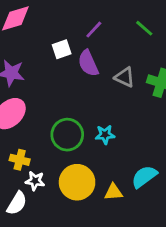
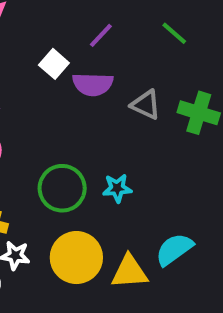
white square: (62, 49) -> (54, 64), turned -30
purple semicircle: (88, 63) -> (93, 84), turned -64
yellow triangle: (113, 192) -> (129, 272), size x1.4

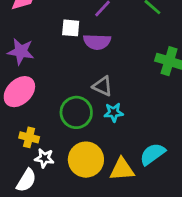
white square: (54, 64) -> (71, 28), turned -36
gray triangle: (146, 105) -> (103, 86), moved

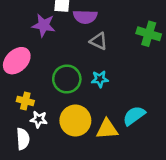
purple star: (21, 51) -> (44, 25), moved
gray triangle: (103, 86) -> (99, 41), moved
white semicircle: (26, 180) -> (23, 139), turned -35

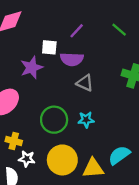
purple star: (44, 25) -> (32, 68), turned -30

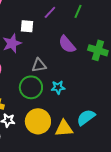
green line: (119, 30) -> (78, 11), moved, turned 72
purple semicircle: (72, 59) -> (67, 44), moved, turned 48
gray triangle: (85, 83) -> (39, 65), moved, turned -35

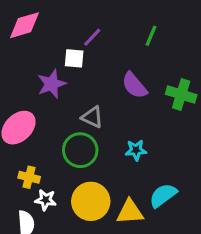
purple line: (50, 12) -> (92, 37), moved
gray triangle: (39, 65) -> (92, 117), turned 35
cyan star: (58, 87) -> (136, 150), moved

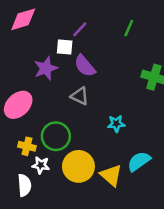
purple semicircle: (134, 85) -> (85, 66), moved
green circle: (80, 150) -> (56, 136), moved
yellow triangle: (130, 212) -> (111, 175), turned 45

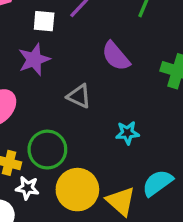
white square: (65, 47) -> (44, 21), moved
purple semicircle: (85, 66) -> (116, 56), moved

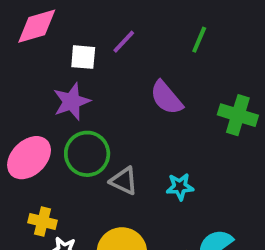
gray triangle: (79, 96) -> (124, 181), moved
green circle: (47, 150) -> (87, 154), moved

